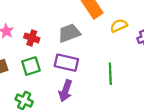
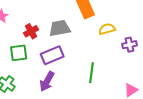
red cross: (32, 38) -> (31, 31), moved, turned 32
purple rectangle: (66, 63) -> (52, 55), turned -45

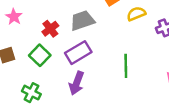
green square: (19, 53) -> (40, 55), turned -30

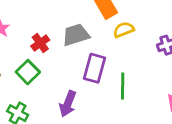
yellow semicircle: (136, 14) -> (124, 30), moved
purple rectangle: (78, 53) -> (94, 68), moved, turned -45

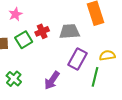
yellow semicircle: (124, 30) -> (107, 55), moved
green square: (28, 72) -> (24, 40), moved

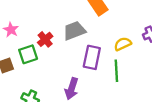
green square: (24, 40) -> (28, 54), turned 30

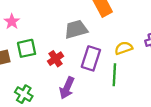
red cross: (45, 39) -> (56, 59), moved

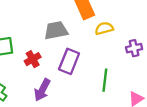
yellow semicircle: (124, 48) -> (104, 28), moved
green line: (114, 75) -> (105, 80), moved

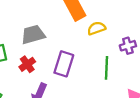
gray trapezoid: (56, 30) -> (33, 35), moved
green line: (105, 80) -> (106, 68), moved

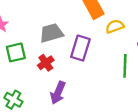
purple rectangle: (64, 64) -> (80, 48), moved

